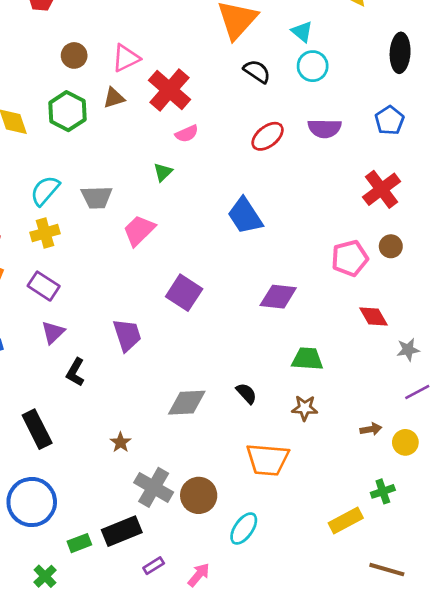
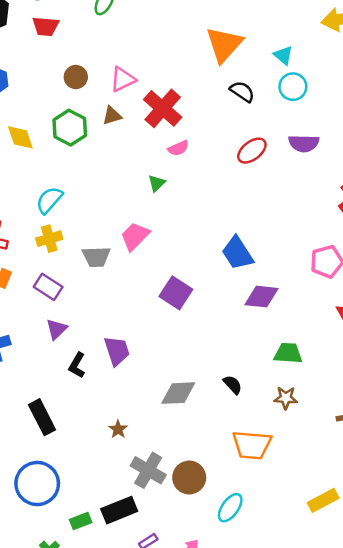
gray trapezoid: (97, 197) -> (96, 257), moved
blue trapezoid: (245, 216) -> (237, 253), moved
purple trapezoid: (127, 335) -> (117, 351), moved

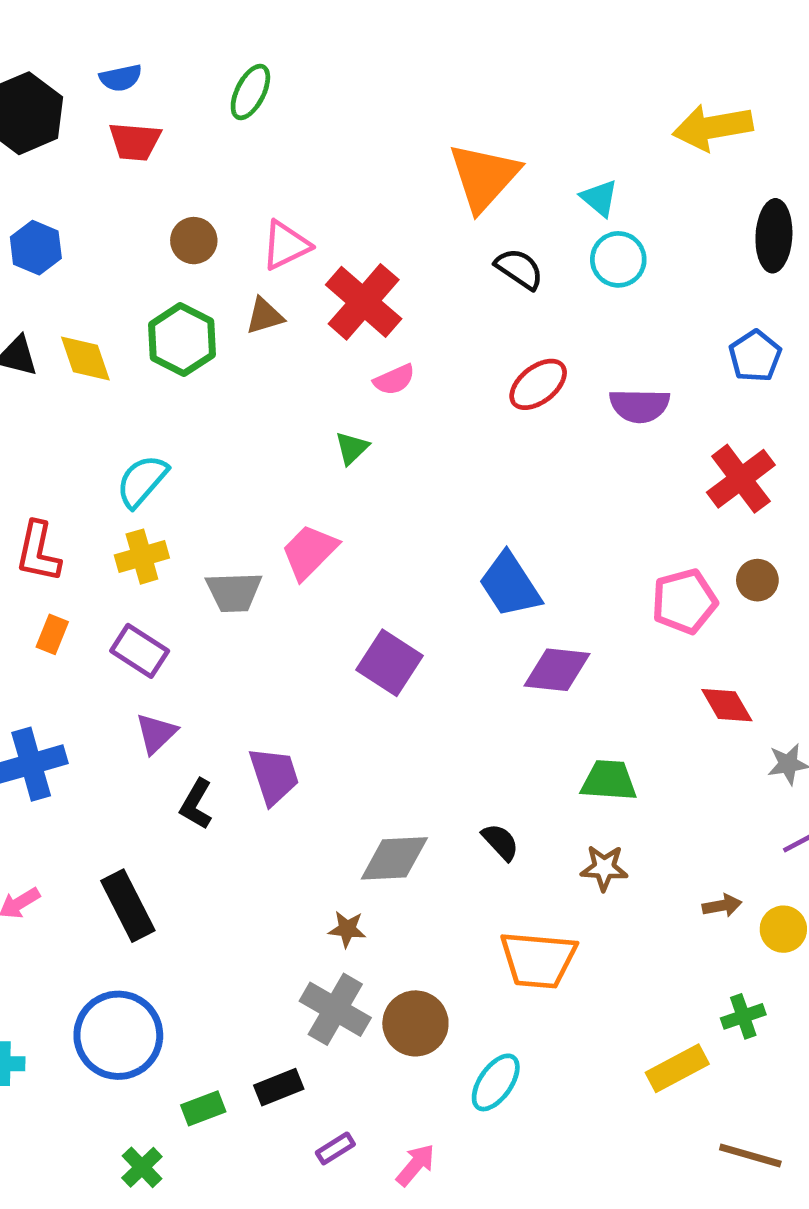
purple semicircle: (304, 143) -> (640, 406), moved
brown star: (118, 429) -> (347, 929), moved, turned -30
black rectangle: (119, 510) -> (279, 1087), size x0.7

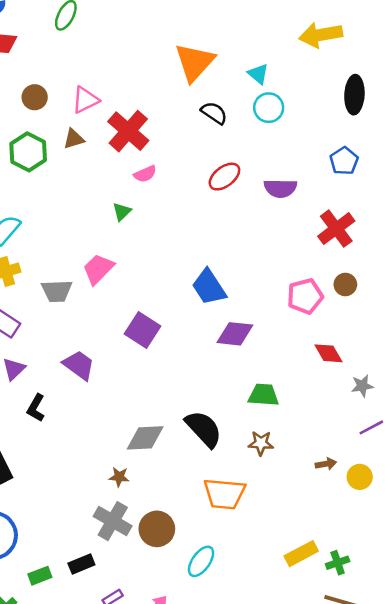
purple trapezoid: (274, 776) -> (79, 365), moved, turned -36
black semicircle: (500, 842) -> (204, 429), size x1.8
green cross: (743, 1016) -> (338, 563), moved

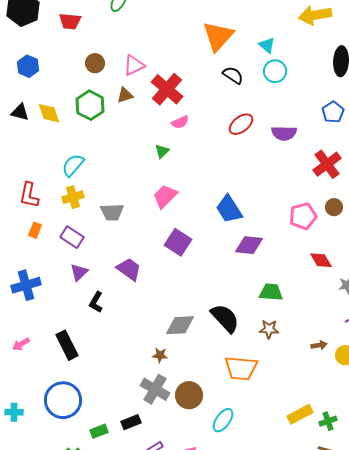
pink trapezoid: (98, 269) -> (165, 196), moved

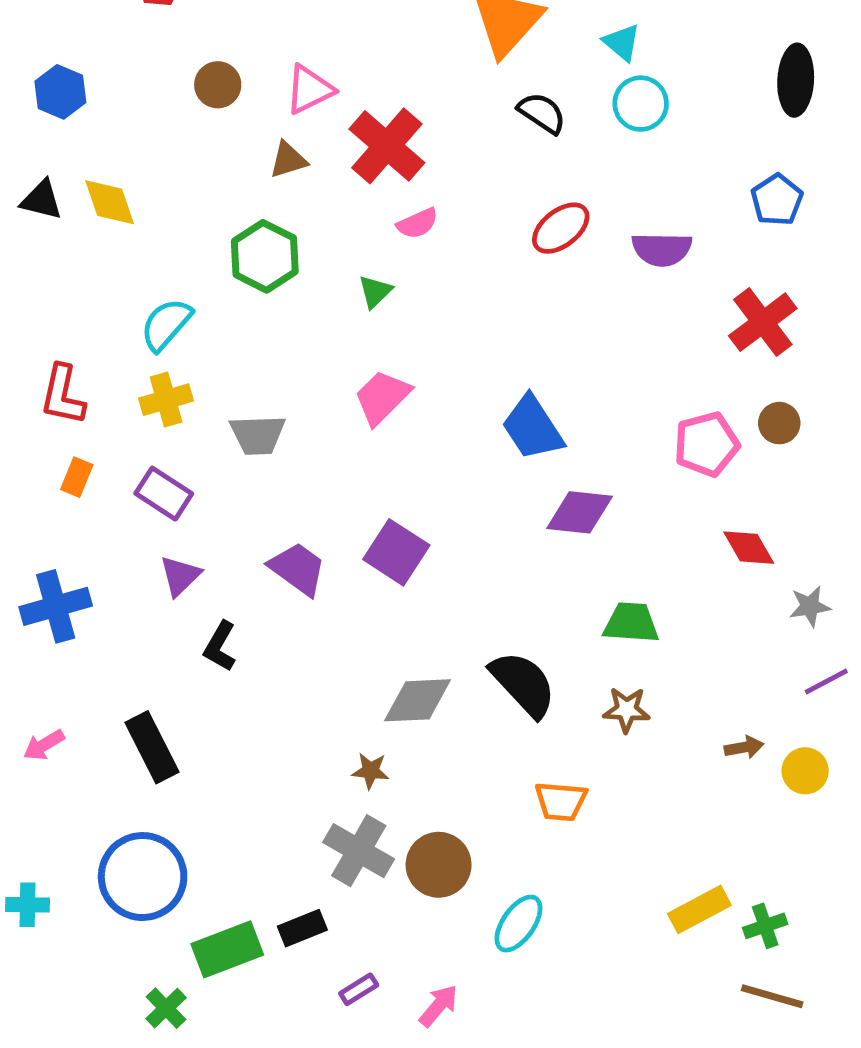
green hexagon: (90, 105) -> (265, 256), moved
purple square: (178, 242) -> (396, 552), moved
orange trapezoid: (241, 368) -> (561, 801), size x0.7
green rectangle: (99, 431) -> (227, 949), size x1.6

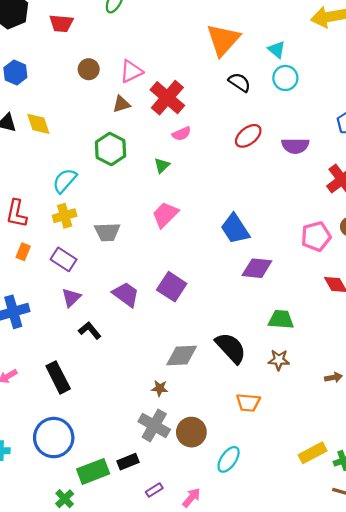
black L-shape: (220, 646) -> (90, 330), turned 110

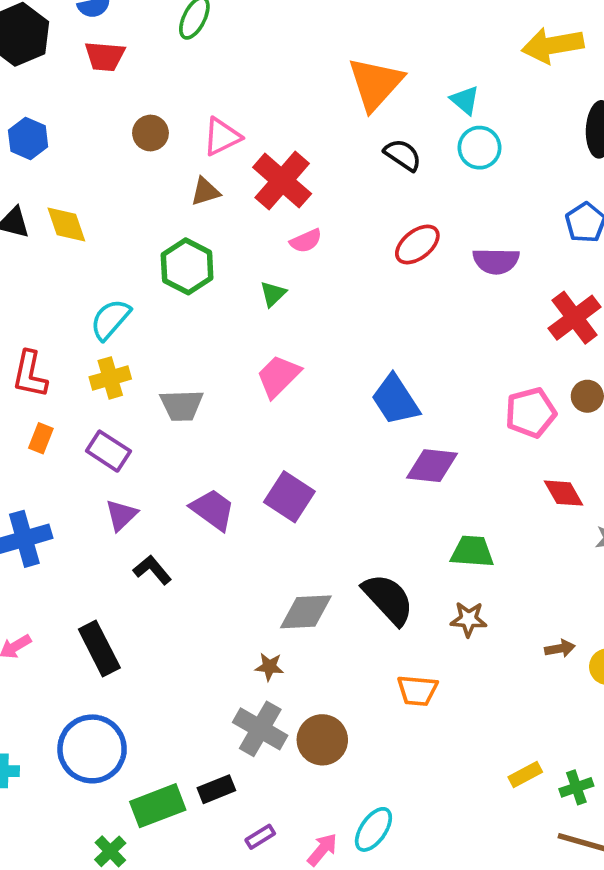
yellow rectangle: (313, 453) -> (525, 775), size x0.7
cyan ellipse: (229, 459) -> (373, 829), moved

